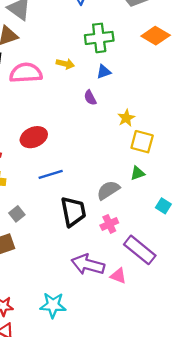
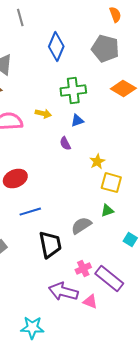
pink cross: (109, 224) -> (83, 269), moved

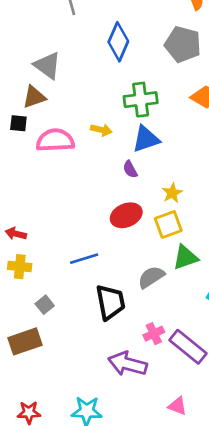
blue triangle: (77, 121) -> (146, 139), size x1.6
red ellipse: (15, 179) -> (126, 215), moved
yellow square: (111, 183) -> (168, 224), moved, turned -35
green triangle: (107, 211) -> (185, 257), size x1.5
pink triangle: (90, 302) -> (177, 406), moved

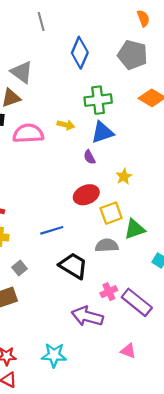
yellow square: (168, 224) -> (111, 213), moved
gray semicircle: (151, 277) -> (107, 245), turned 30
black trapezoid: (110, 302) -> (73, 266), turned -48

